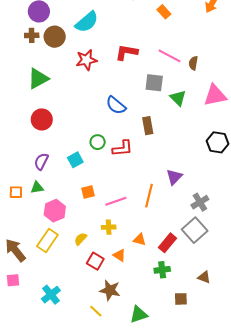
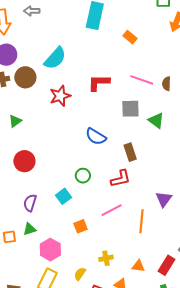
green triangle: (38, 78) -> (15, 121), size x0.6
red L-shape: (122, 148) -> (121, 179), moved
pink line: (116, 201) -> (112, 210), moved

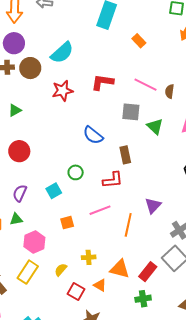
orange triangle: (138, 266) -> (120, 269), size x1.5

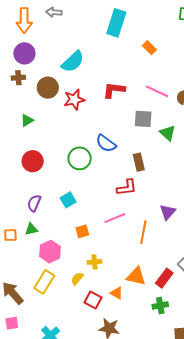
brown circle: (30, 68) -> (48, 88), moved
green circle: (76, 172) -> (80, 158), moved, size x1.5
yellow cross: (89, 257) -> (95, 262), moved

